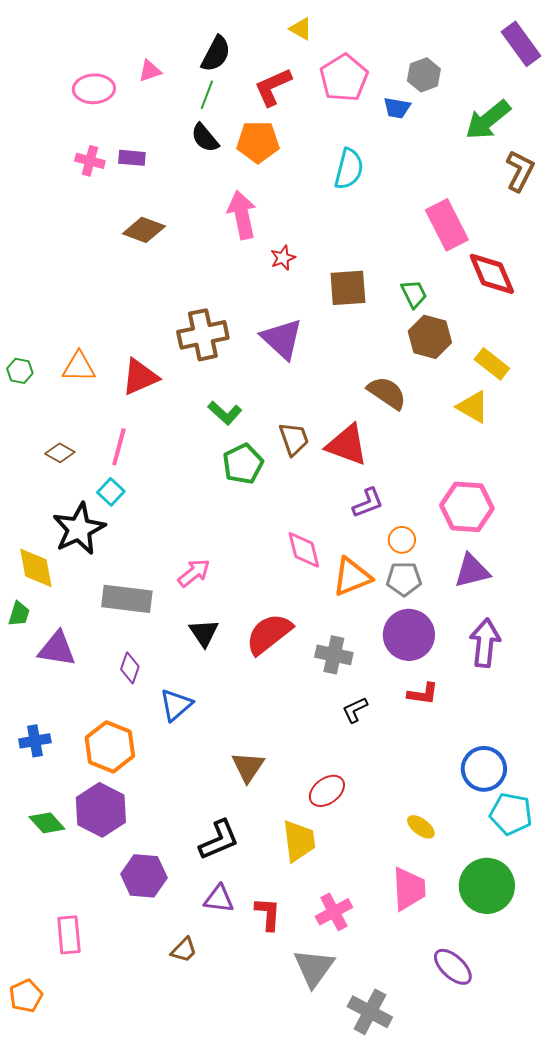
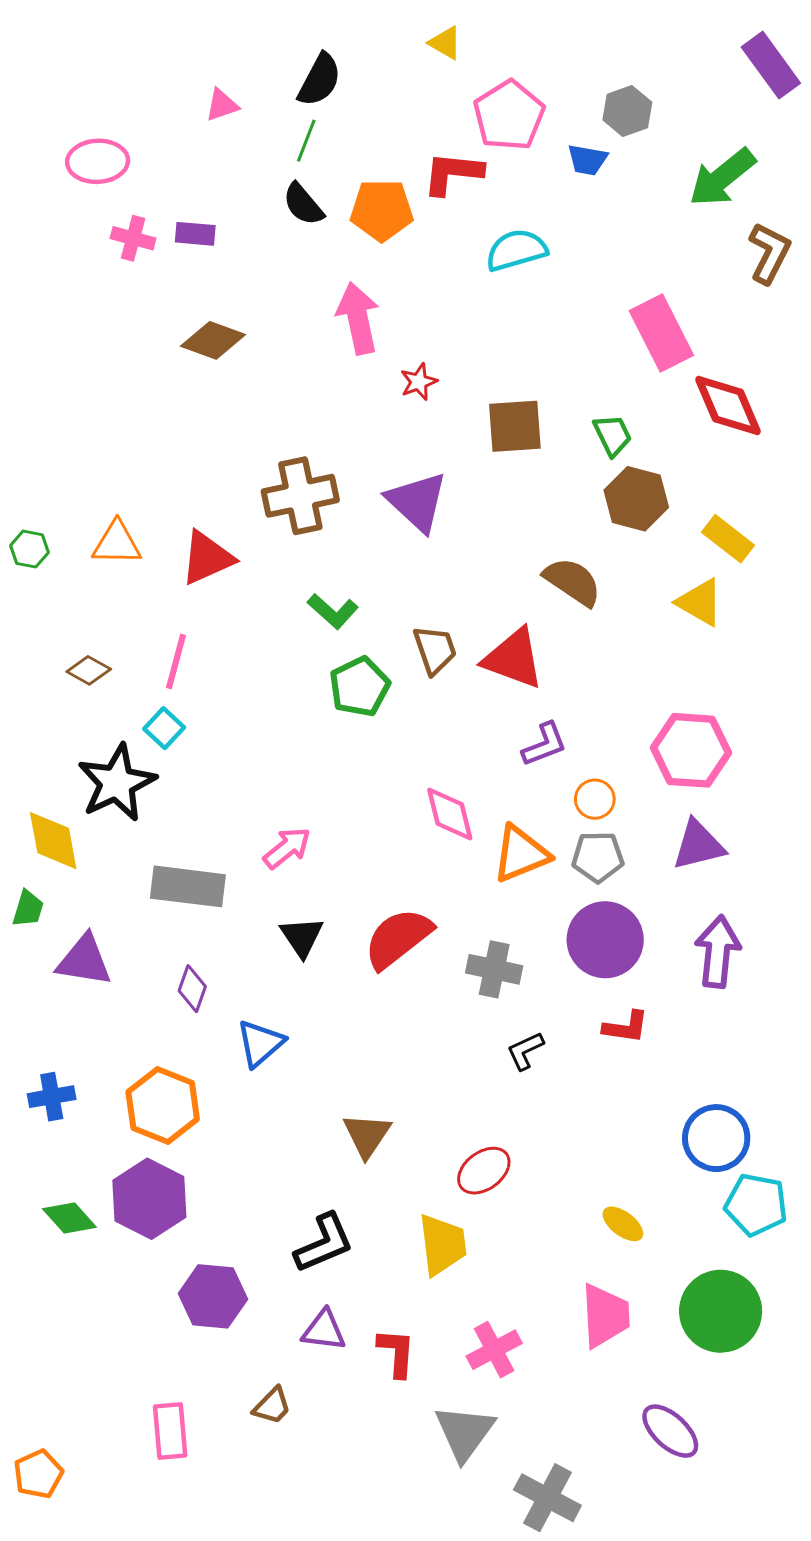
red L-shape: (273, 87) -> (453, 173), moved, turned 30
pink ellipse: (94, 89) -> (98, 161), moved
cyan semicircle: (349, 169) -> (516, 250), turned -120
pink rectangle: (69, 935) -> (170, 1431), moved

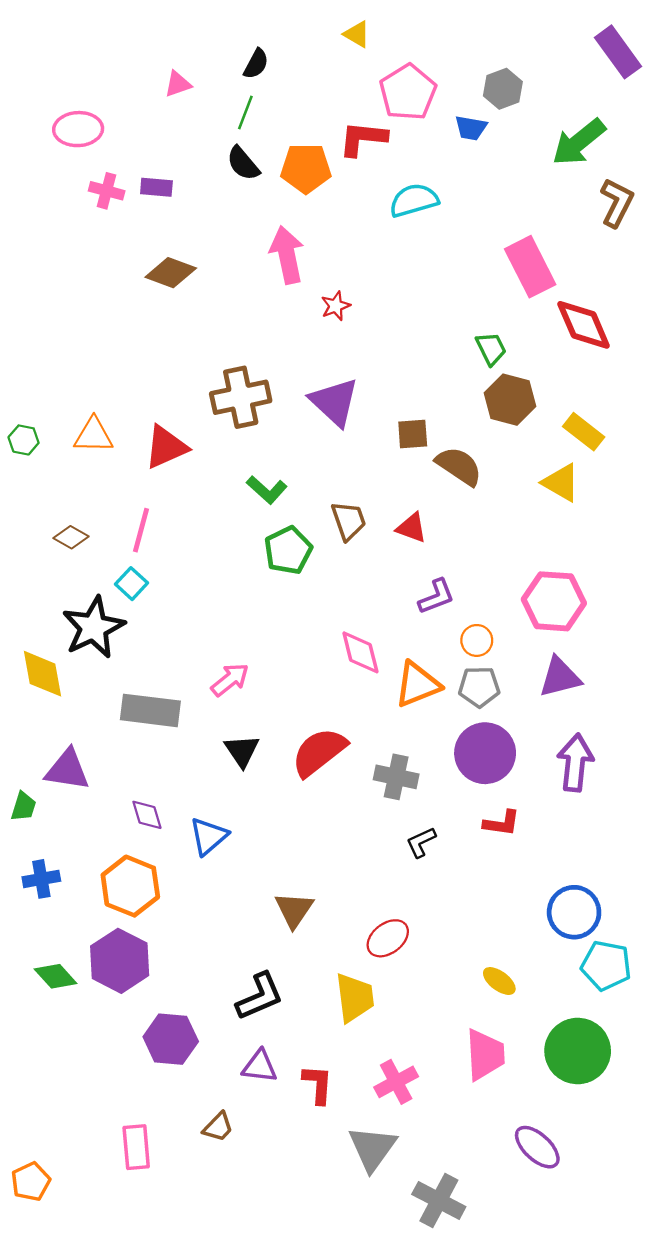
black semicircle: (320, 80) -> (256, 64), size x0.7
brown square: (515, 426) -> (413, 434), moved, size x0.7
red triangle: (513, 659) -> (412, 528), size x0.6
green trapezoid: (28, 909) -> (24, 807), moved
purple diamond: (192, 989) -> (147, 815), moved, turned -36

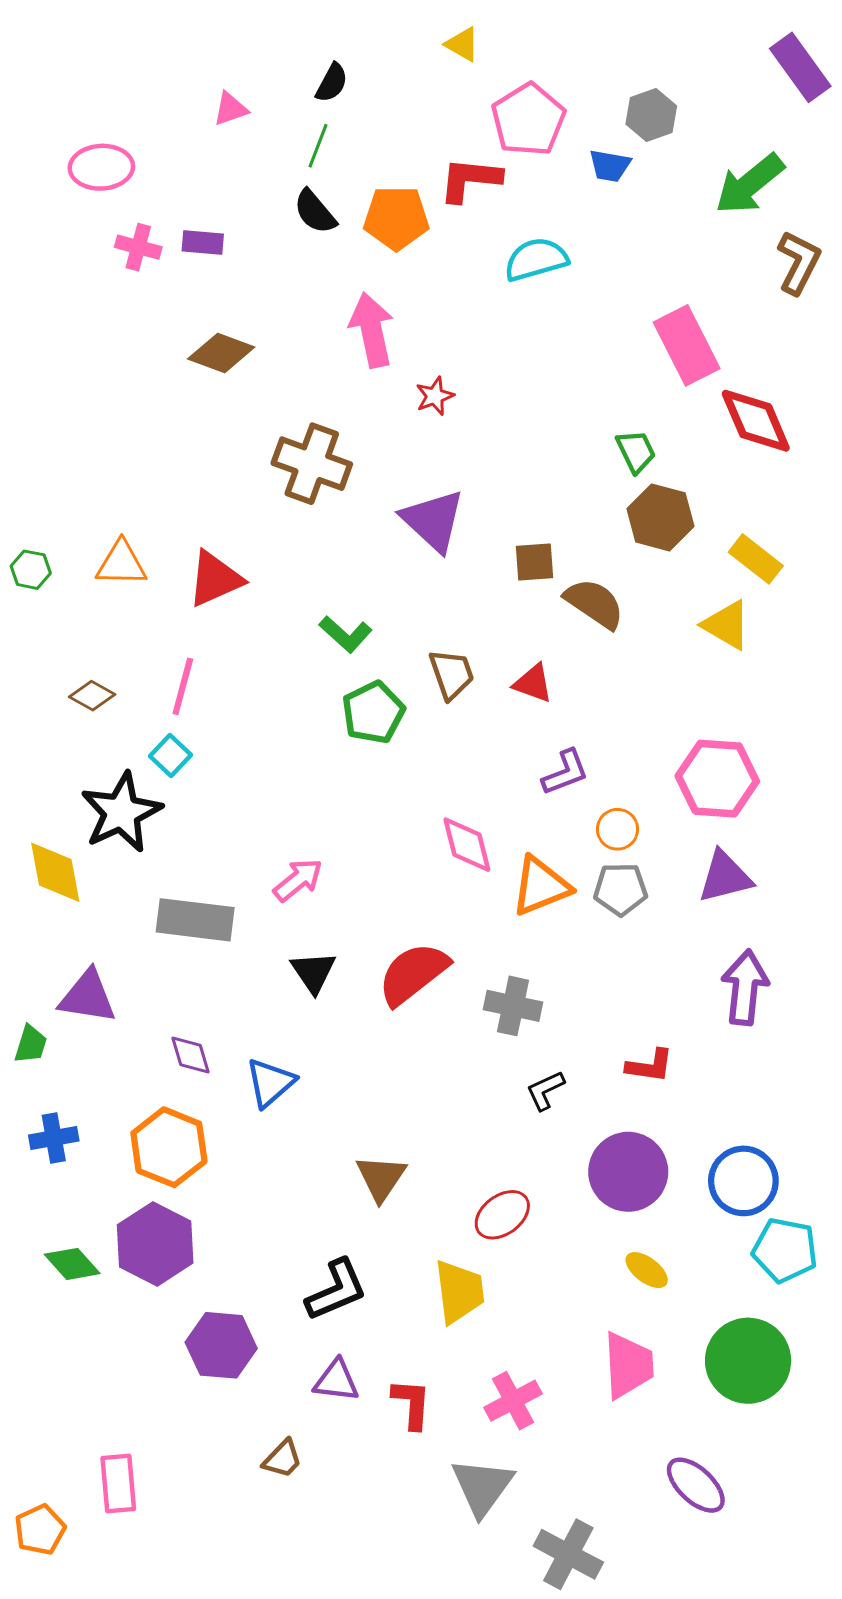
brown cross: (241, 397) -> (312, 464), moved, turned 32
purple circle: (485, 753) -> (628, 1172), moved
pink rectangle: (136, 1147) -> (118, 1484), moved

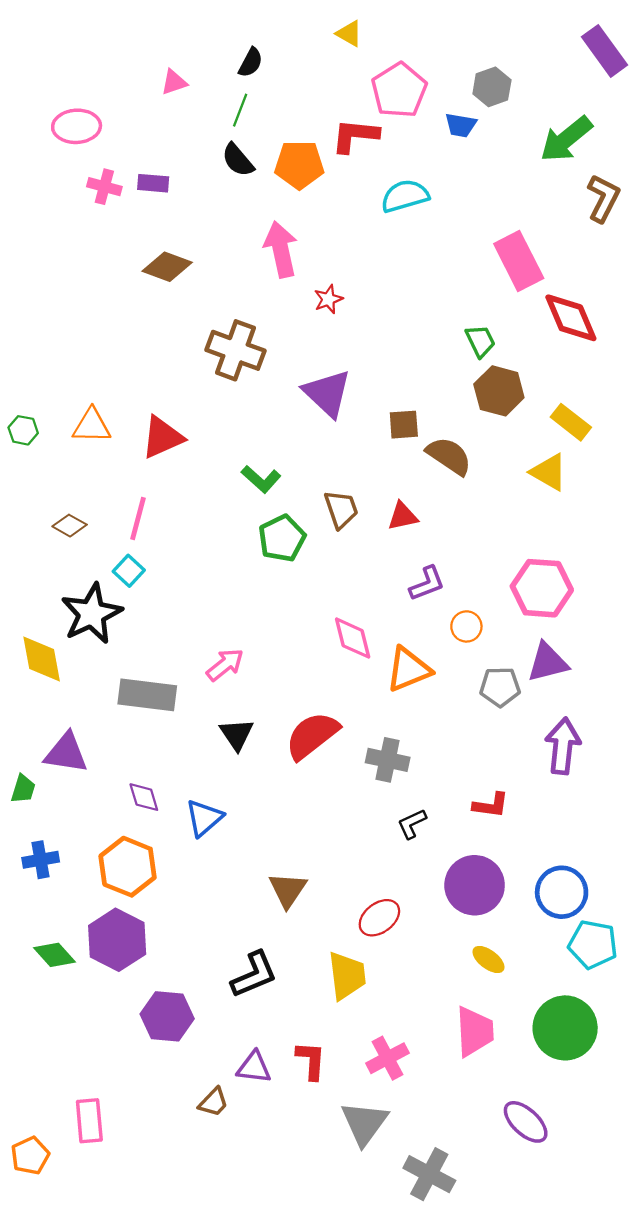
red triangle: (533, 683) -> (403, 516), turned -32
gray pentagon: (621, 889) -> (500, 687), moved
purple triangle: (336, 1381) -> (254, 1067), moved

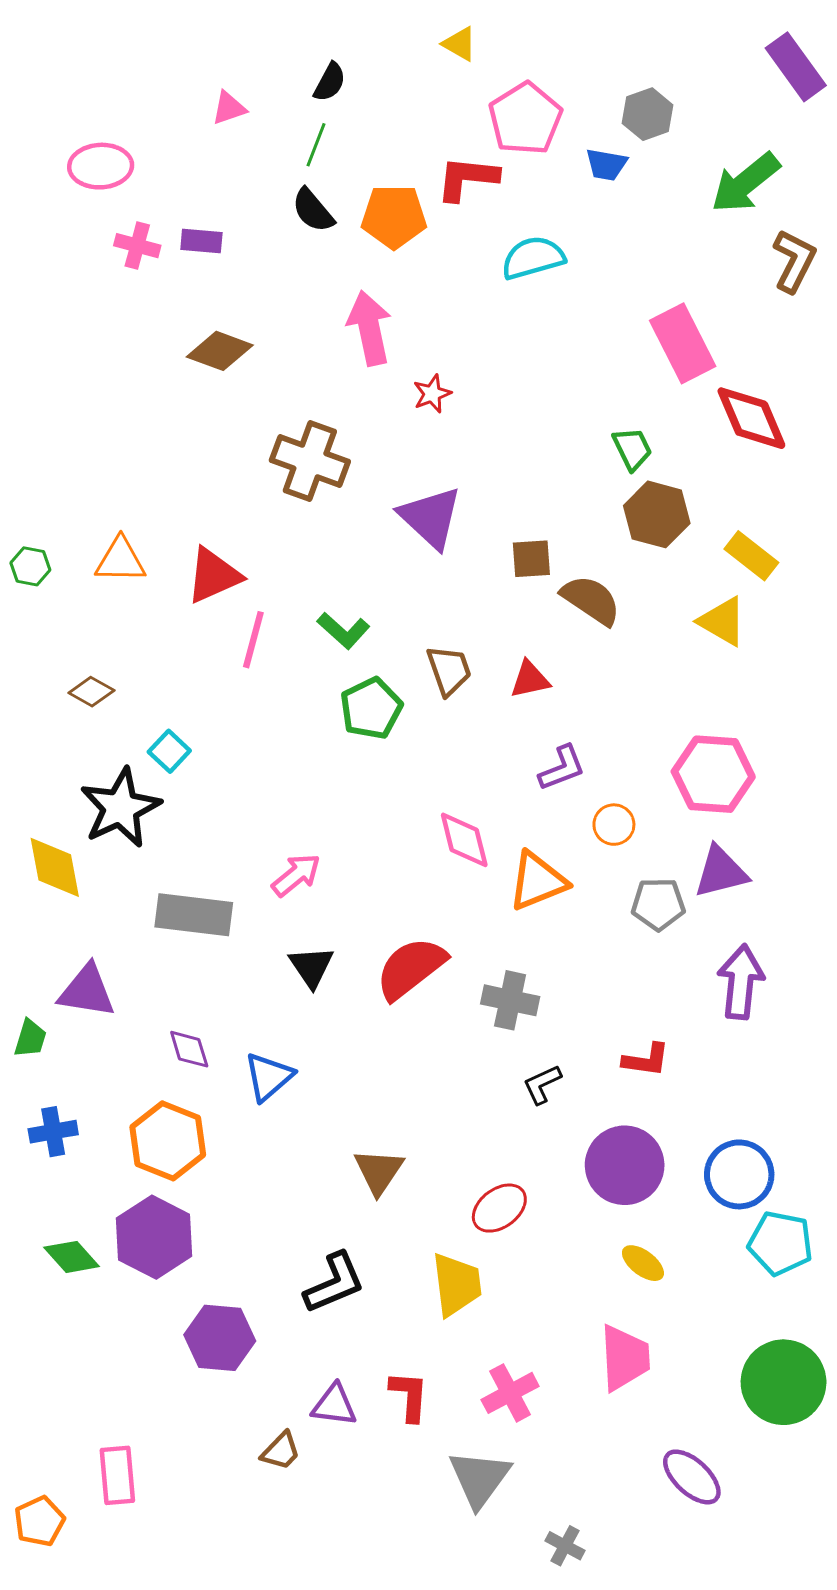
pink line: (138, 519) -> (253, 640), moved
green circle: (565, 1028) -> (784, 1382), moved
gray cross: (429, 1174) -> (565, 1546), size x0.6

